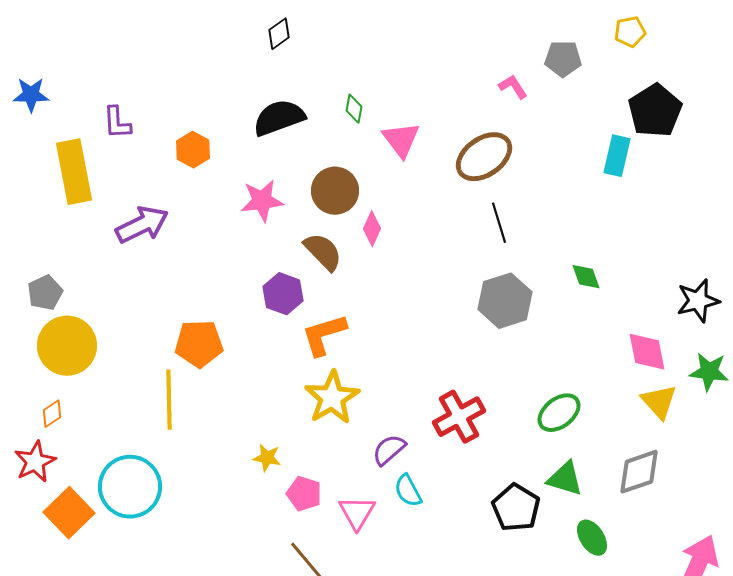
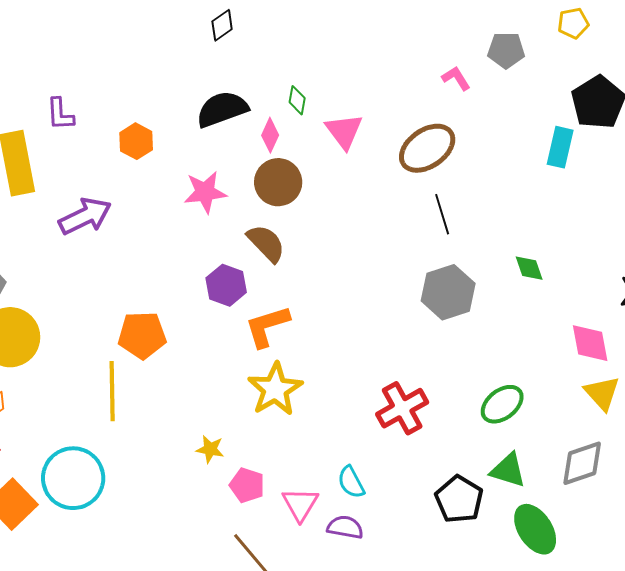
pink diamond: (372, 229) -> (270, 135), moved
purple semicircle: (389, 450) -> (345, 527), moved, turned 51
green ellipse: (592, 538) -> (535, 529), size x1.4

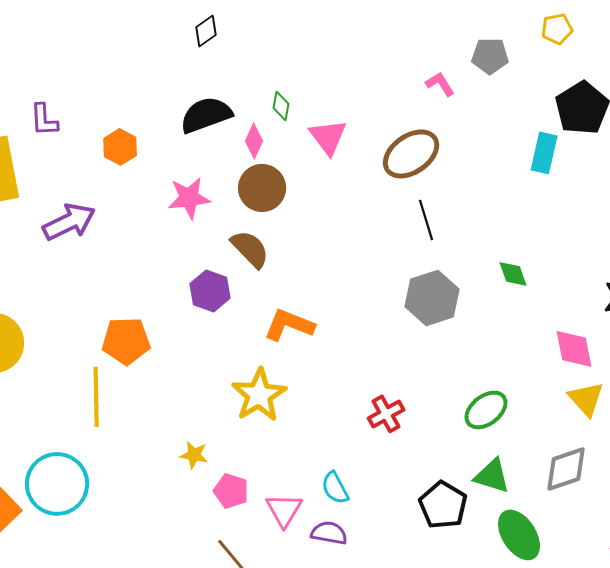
orange L-shape: (267, 326) -> (289, 325), moved, turned 39
red cross: (402, 408) -> (386, 414), size x0.7

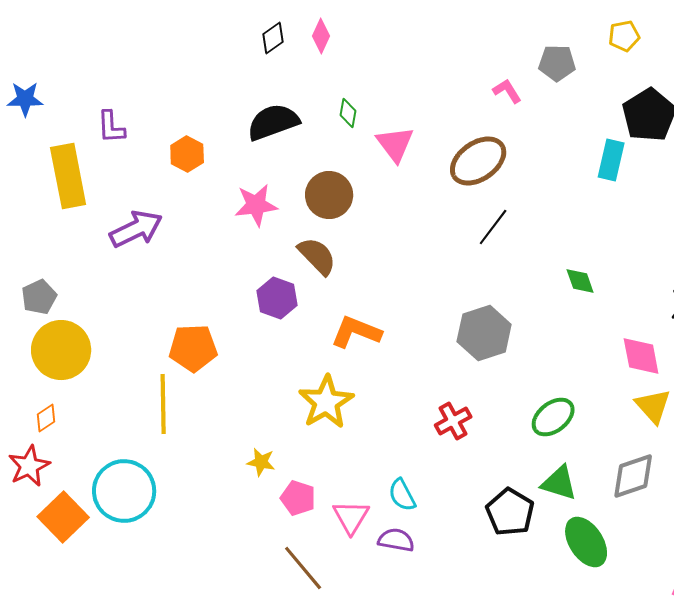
pink diamond: (254, 141) -> (321, 36), moved
black line: (426, 220) -> (493, 227), turned 54
gray hexagon: (432, 298) -> (484, 333), moved

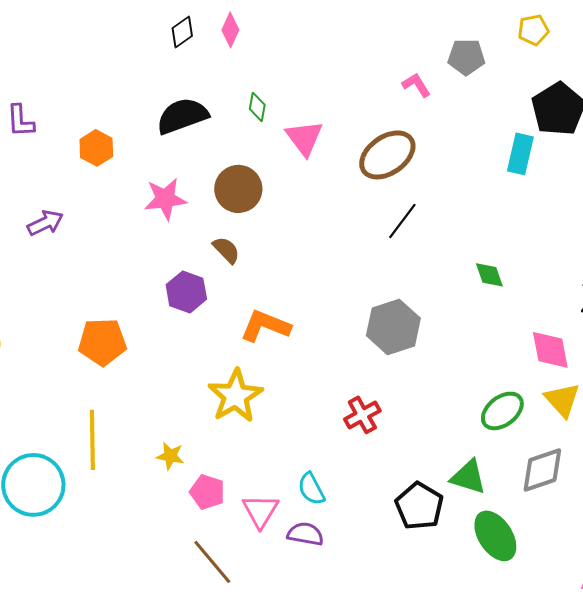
purple arrow: (136, 229) -> (45, 223), size x0.7
brown semicircle: (317, 256) -> (226, 250), size x0.7
yellow line: (163, 404) -> (92, 440), moved
green ellipse: (553, 417) -> (502, 411), moved

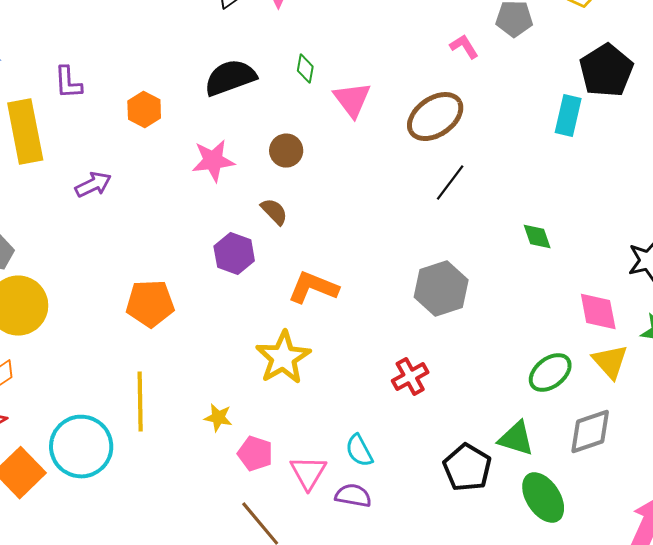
brown circle: (238, 189) -> (286, 151), size x0.7

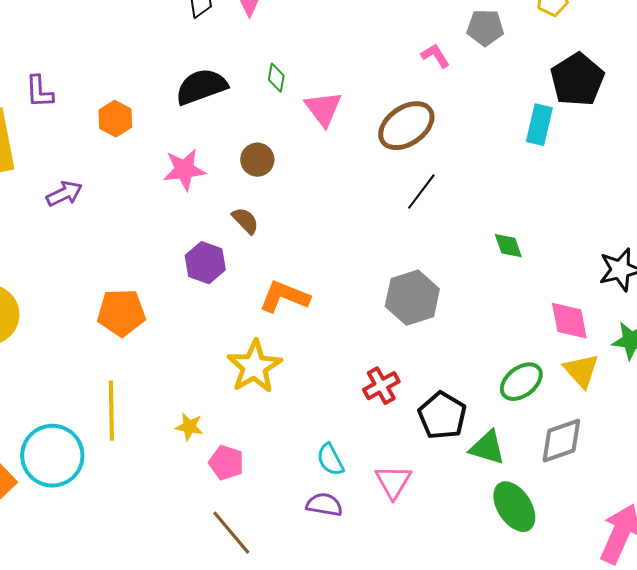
black pentagon: (467, 468) -> (442, 416), moved
pink triangle: (308, 473) -> (393, 482), moved

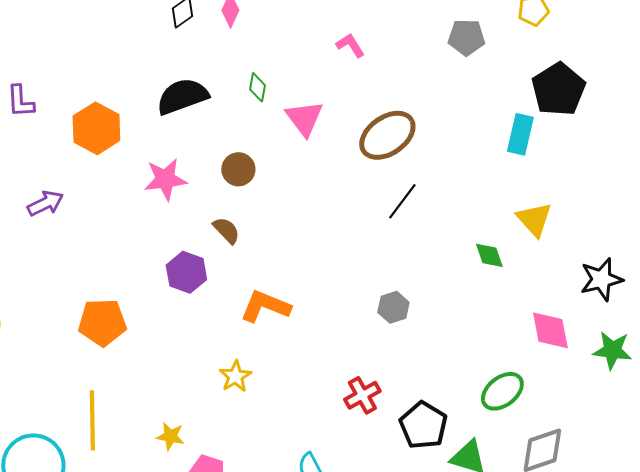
pink L-shape: (435, 56) -> (350, 45), moved
orange hexagon: (115, 119) -> (96, 128), size x1.4
gray hexagon: (412, 298) -> (393, 307), size x0.6
yellow star: (254, 367) -> (235, 376), size x0.6
yellow triangle: (581, 371) -> (534, 219), moved

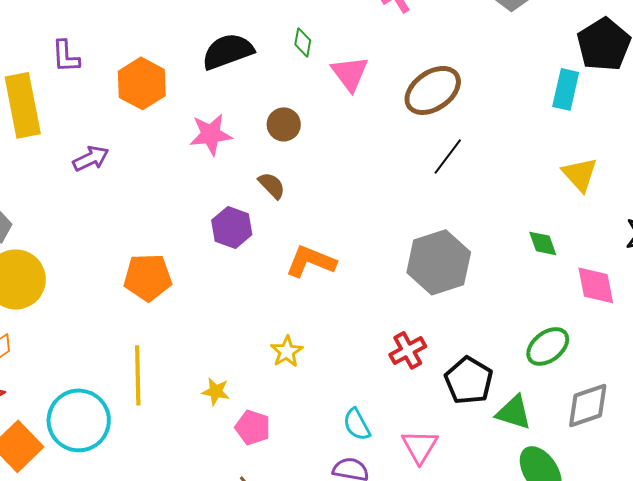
green diamond: (489, 255) -> (543, 243), moved
gray hexagon: (393, 307) -> (439, 262), size x2.0
yellow star: (235, 376) -> (287, 351), moved

